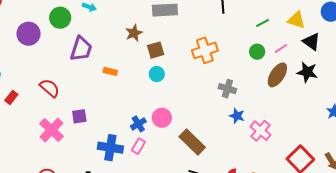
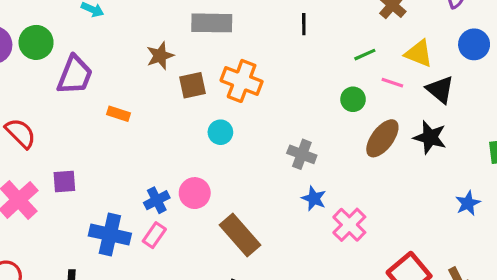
green circle: (60, 18) -> (36, 42), moved
pink line: (281, 48) -> (392, 83), moved, turned 48
orange cross: (205, 50) -> (242, 81), moved, turned 35
cyan circle: (157, 74) -> (220, 132), moved

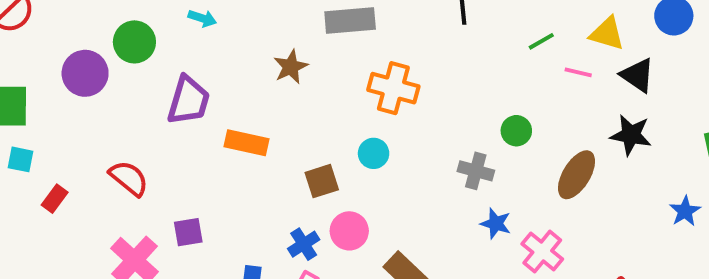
green circle: (36, 42) -> (134, 42), moved
brown square: (192, 85) -> (322, 181), moved
green circle: (353, 99) -> (516, 131), moved
orange rectangle: (118, 114) -> (247, 143), size x1.5
brown ellipse: (382, 138) -> (577, 175), moved

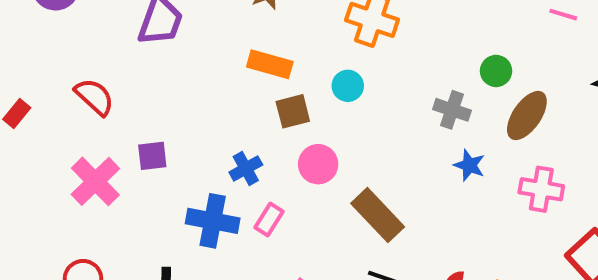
orange rectangle: (247, 143) -> (270, 64), moved
brown ellipse: (577, 175) -> (527, 115), moved
blue cross: (304, 244) -> (246, 168), moved
pink cross: (542, 251) -> (541, 189), moved, turned -33

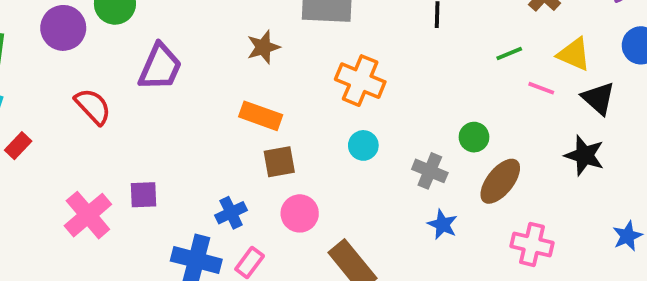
cyan circle: (348, 86) -> (363, 145), moved
red semicircle: (94, 97) -> (93, 106), moved
pink cross: (541, 189) -> (532, 244), moved

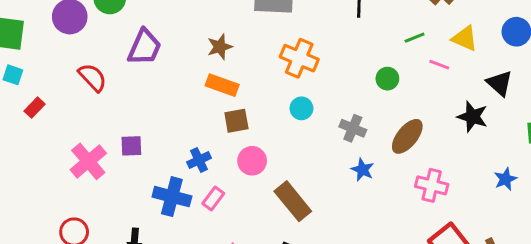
brown star: (263, 47) -> (220, 47), moved
black triangle: (598, 98) -> (499, 83), moved
green circle: (474, 137) -> (387, 79), moved

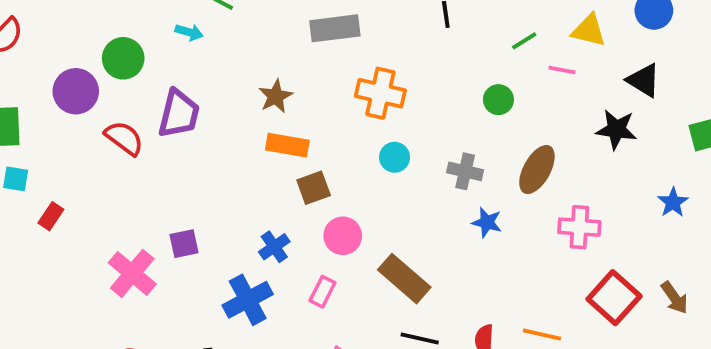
red semicircle: (92, 77) -> (124, 138), moved
blue cross: (172, 197) -> (248, 300), turned -33
pink rectangle: (213, 199) -> (322, 292), moved

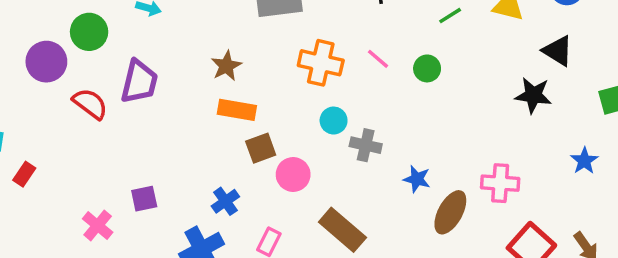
pink line: (562, 70) -> (378, 59), moved, turned 30
brown ellipse: (537, 170) -> (450, 212), moved
gray cross: (465, 171) -> (366, 145), moved
pink circle: (343, 236) -> (293, 174), moved
pink cross: (132, 273) -> (98, 226), size x0.7

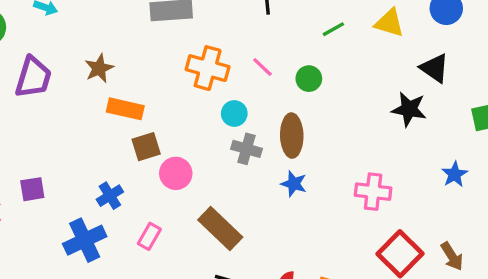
brown star: (226, 66) -> (99, 68), moved
cyan circle: (334, 121) -> (234, 114), moved
brown ellipse: (450, 212) -> (292, 136), moved, turned -33

